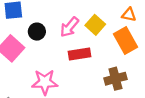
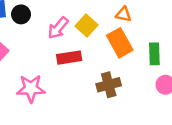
black circle: (37, 32) -> (21, 14), moved

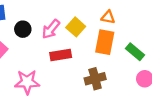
black circle: (21, 14) -> (23, 29), moved
orange rectangle: (120, 43) -> (105, 42), turned 40
green rectangle: (154, 54) -> (135, 52), turned -48

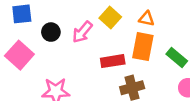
yellow square: (76, 27) -> (110, 18), moved
red rectangle: (61, 55) -> (113, 61), moved

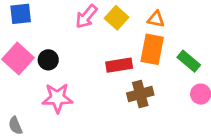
black circle: (51, 32) -> (48, 60), moved
pink arrow: (82, 32) -> (86, 16), moved

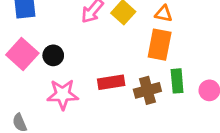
green rectangle: (189, 61) -> (177, 81), moved, turned 45
red rectangle: (119, 65) -> (111, 82), moved

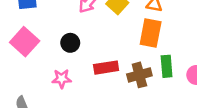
black circle: (53, 55) -> (70, 43), moved
pink star: (63, 94) -> (62, 79), size x0.7

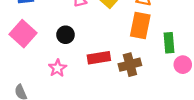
green rectangle: (167, 66) -> (169, 43), moved
pink star: (62, 79) -> (57, 68), turned -30

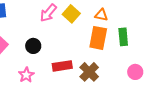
green rectangle: (169, 43) -> (123, 37), moved
brown cross: (130, 65) -> (89, 72), turned -30

